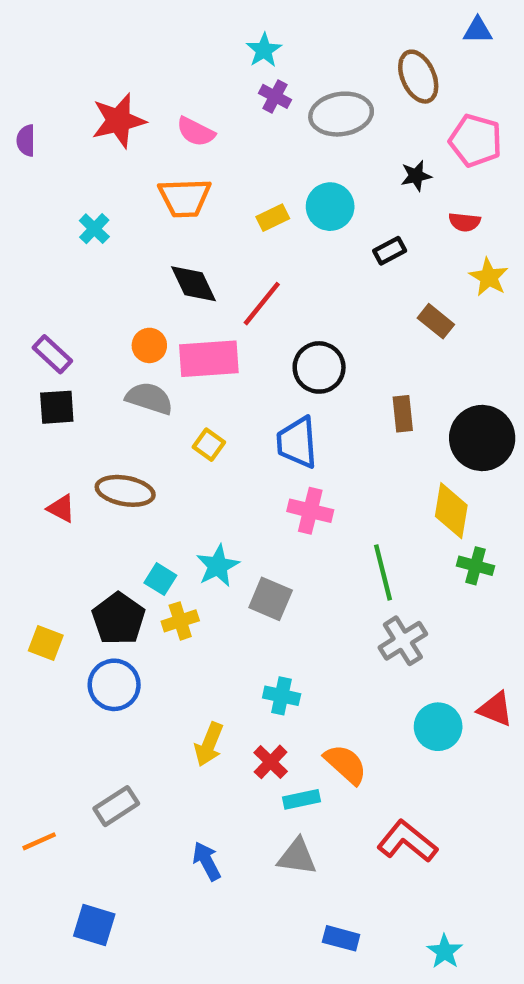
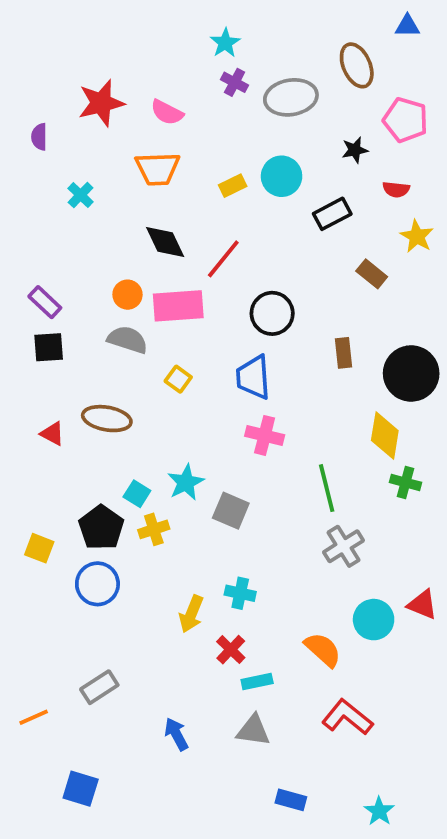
purple semicircle: (26, 140) -> (39, 137), moved
black rectangle: (390, 251) -> (332, 214), size x1.4
yellow arrow: (209, 744) -> (191, 614), moved
orange semicircle: (346, 764) -> (323, 650), moved

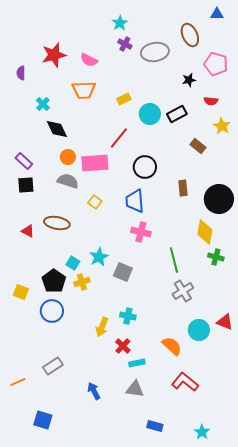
cyan circle: (282, 176) -> (150, 114), moved
black diamond: (165, 242) -> (57, 129), moved

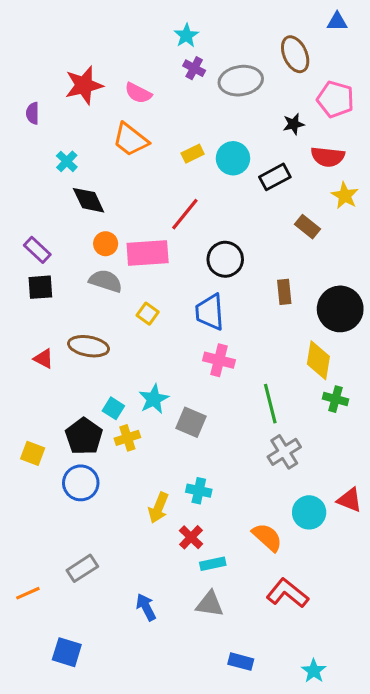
orange trapezoid: (84, 90) -> (130, 140), turned 40
red semicircle: (211, 101) -> (328, 157), size x1.5
cyan circle: (150, 114) -> (233, 158), moved

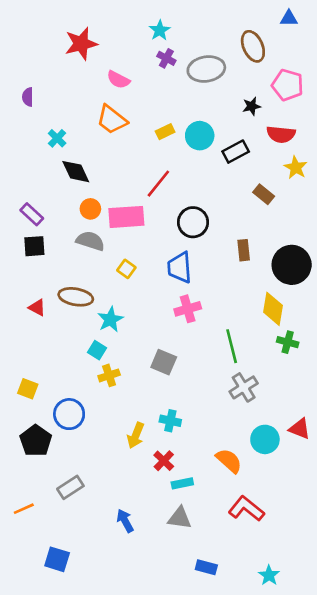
red star: (84, 85) -> (81, 44), moved
pink cross: (219, 360) -> (188, 309), turned -30
cyan star: (154, 399) -> (110, 319), moved
black pentagon: (84, 436) -> (36, 441), moved

